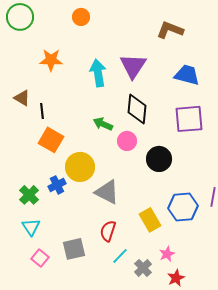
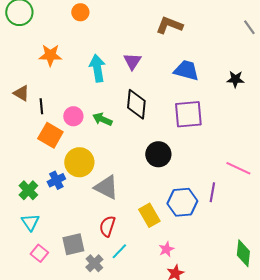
purple triangle: (133, 66) -> (132, 61), size x0.7
pink circle: (127, 141) -> (73, 116), moved
gray cross: (143, 268) -> (94, 263), moved

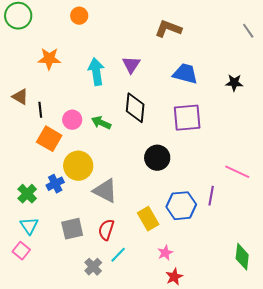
gray square: (73, 244) -> (72, 229), moved
pink square: (39, 253) -> (21, 251), moved

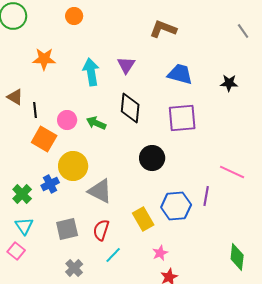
gray cross: (93, 267) -> (74, 268), moved

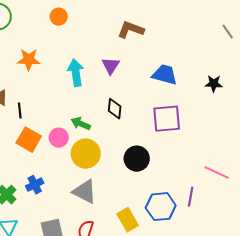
brown L-shape: (163, 29) -> (131, 30), moved
black diamond: (130, 108) -> (115, 109), size x0.7
pink circle: (67, 120) -> (59, 138), moved
yellow circle: (73, 166) -> (86, 154), moved

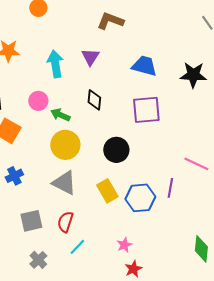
black star: (214, 84) -> (193, 75), size x1.5
pink circle: (59, 138) -> (38, 101), moved
yellow rectangle: (128, 220) -> (107, 191), moved

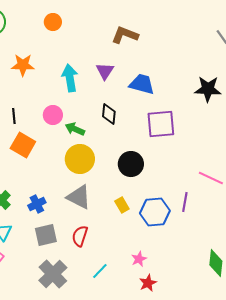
blue trapezoid: (144, 66) -> (142, 84), moved
blue cross: (14, 176) -> (37, 204), moved
yellow rectangle: (107, 191) -> (122, 205), size x0.7
cyan line: (77, 247) -> (100, 271), moved
gray cross: (38, 260) -> (53, 274), size x1.6

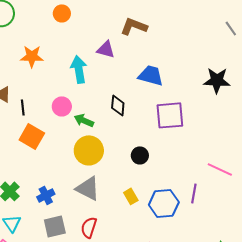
purple triangle: (105, 71) -> (106, 49), moved, turned -48
black circle: (131, 164) -> (140, 155), size x0.7

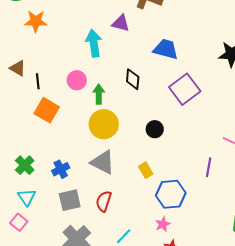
orange star: (32, 56) -> (36, 21), moved
purple square: (170, 115) -> (185, 89), turned -32
green arrow: (84, 120) -> (99, 94), turned 66
blue hexagon: (164, 203) -> (171, 194), moved

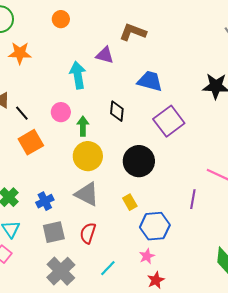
black line: (38, 81) -> (22, 113), turned -35
orange square: (47, 110) -> (31, 142), turned 30
black circle: (155, 129) -> (139, 161), size x1.8

